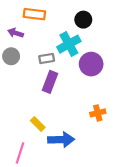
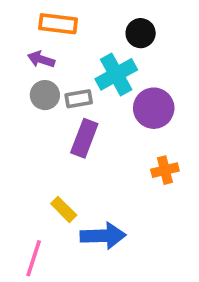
purple arrow: (16, 33) -> (41, 59), moved
gray circle: (11, 56) -> (45, 95), moved
orange cross: (98, 113) -> (165, 170), moved

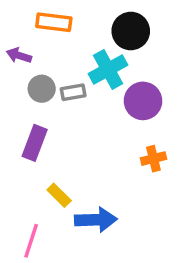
black circle: (141, 33) -> (131, 31), size x1.4
purple arrow: (41, 59) -> (19, 55), moved
purple rectangle: (84, 138) -> (35, 143), moved

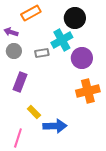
orange rectangle: (54, 22) -> (31, 13), turned -36
gray circle: (42, 89) -> (14, 51), moved
orange cross: (153, 159) -> (88, 91), size x1.6

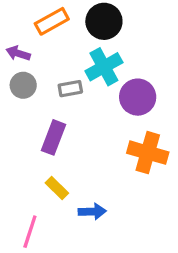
black circle: (75, 18) -> (104, 21), moved
purple rectangle: (20, 82) -> (53, 137), moved
orange cross: (88, 91) -> (148, 153), turned 30
blue arrow: (55, 126) -> (92, 212), size x0.7

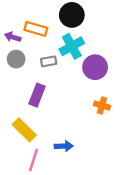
orange rectangle: (52, 21) -> (36, 29), moved, turned 45
orange cross: (148, 153) -> (102, 105), size x0.6
yellow rectangle: (57, 188) -> (24, 130), moved, size x1.5
pink line: (30, 232) -> (34, 160), moved

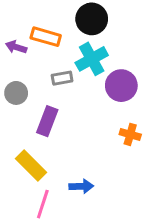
gray circle: (16, 59) -> (16, 93), moved

